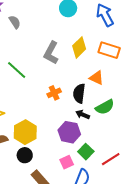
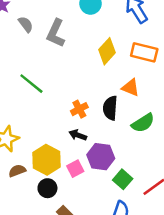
gray L-shape: (51, 53) -> (56, 33), moved
black arrow: (83, 115) -> (78, 135), moved
pink square: (67, 162) -> (75, 169), moved

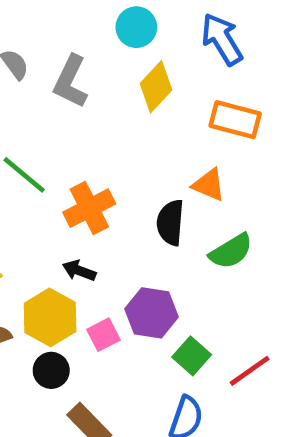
yellow diamond: (107, 51) -> (156, 87), moved
orange cross: (79, 109) -> (89, 208), moved, size x1.5
black arrow: (78, 135) -> (79, 271), moved

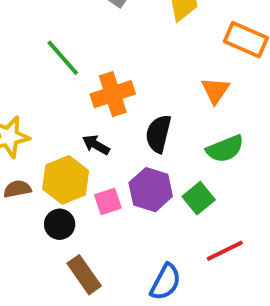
orange triangle: (209, 185) -> (215, 90), turned 32
black semicircle: (170, 223) -> (158, 134), moved
green square: (192, 356) -> (199, 198), moved

